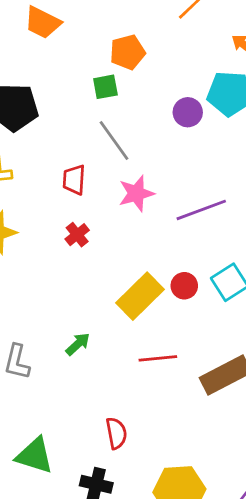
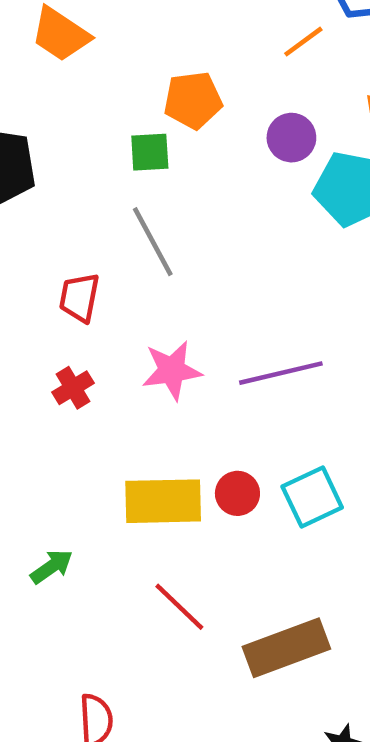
purple circle: (188, 112) -> (291, 138), moved
pink star: (136, 193) -> (172, 370), moved
yellow rectangle: (140, 296) -> (163, 501), turned 36
red line: (158, 358) -> (179, 607), turned 42

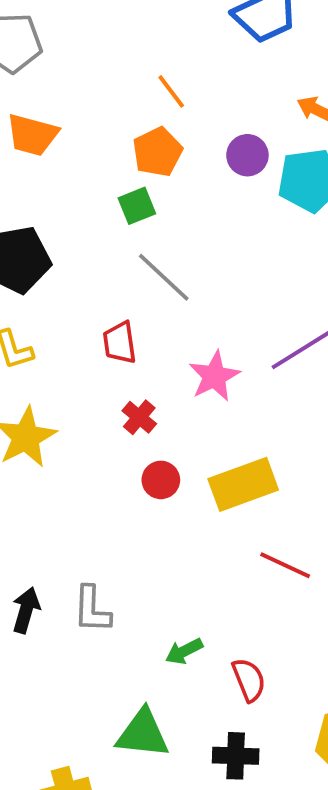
orange line: (303, 42) -> (171, 91), moved, turned -72
red circle: (237, 493) -> (161, 480), moved
green arrow: (52, 567) -> (184, 651), moved, turned -153

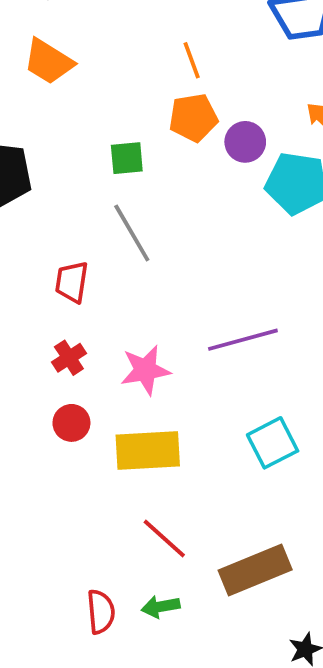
orange pentagon: (157, 152) -> (193, 118), moved
pink star: (214, 376) -> (145, 370), moved
green arrow: (184, 651) -> (161, 607), moved
red semicircle: (249, 680) -> (101, 612), moved

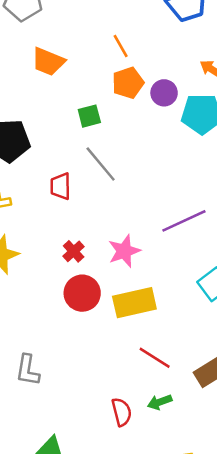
orange trapezoid: (49, 62) -> (48, 62), moved
red trapezoid: (72, 282) -> (60, 186), moved
red circle: (71, 423) -> (82, 293), size x1.5

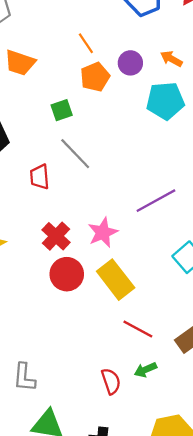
purple circle: (164, 93) -> (130, 63), moved
red cross: (74, 251) -> (56, 236), size x1.4
yellow rectangle: (134, 303) -> (116, 280), turned 69
gray L-shape: (28, 370) -> (24, 377), moved

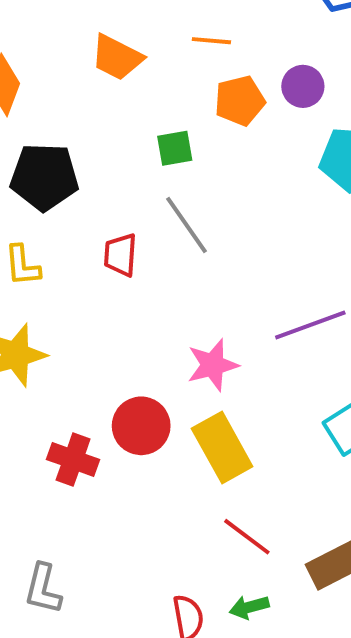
orange line: (86, 43) -> (211, 41), moved, turned -60
red cross: (56, 236) -> (73, 459), moved, turned -32

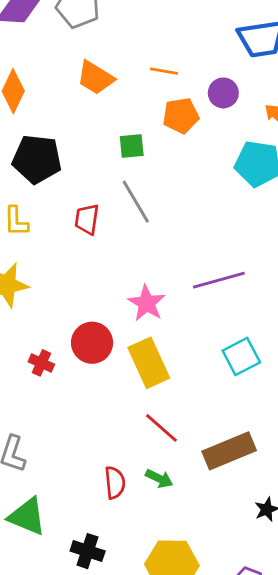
purple circle: (303, 86) -> (223, 93), moved
pink star: (213, 365) -> (147, 303), turned -30
red cross: (73, 459) -> (41, 363), size x0.7
green arrow: (249, 607) -> (159, 478), turned -144

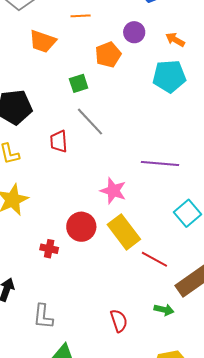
orange line: (164, 71) -> (81, 16), moved
purple line: (219, 280) -> (160, 163), turned 33
red line: (161, 428) -> (154, 259), moved
green arrow: (159, 478) -> (164, 310), moved

